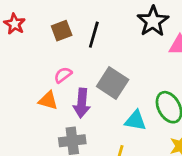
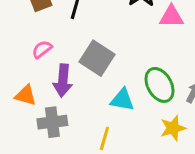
orange triangle: (48, 100) -> (26, 95), moved

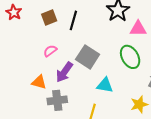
purple arrow: (63, 80) -> (64, 72), turned 30
green ellipse: (159, 85) -> (130, 57), moved

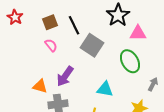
black line: (73, 20) -> (74, 25), turned -42
pink semicircle: (50, 51) -> (51, 45), moved, turned 88
gray square: (88, 57) -> (92, 45), moved

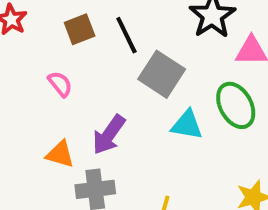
pink semicircle: (51, 45) -> (60, 84), moved
cyan triangle: (105, 89) -> (187, 125), moved

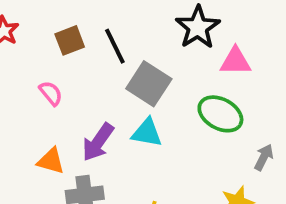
green ellipse: (236, 105) -> (220, 114), turned -33
cyan triangle: (187, 125) -> (147, 133), moved

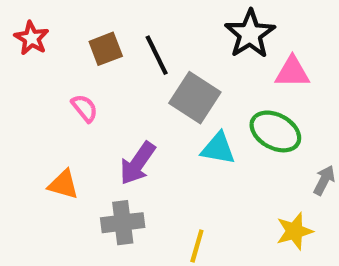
cyan triangle: (147, 133) -> (218, 148), moved
orange triangle: (51, 161) -> (63, 184), moved

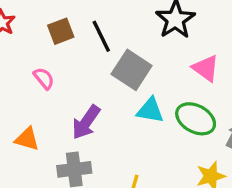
pink triangle: (292, 72) -> (206, 68), moved, turned 36
green ellipse: (275, 131) -> (196, 119), moved

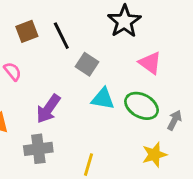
gray square: (132, 70) -> (87, 64), size x0.7

